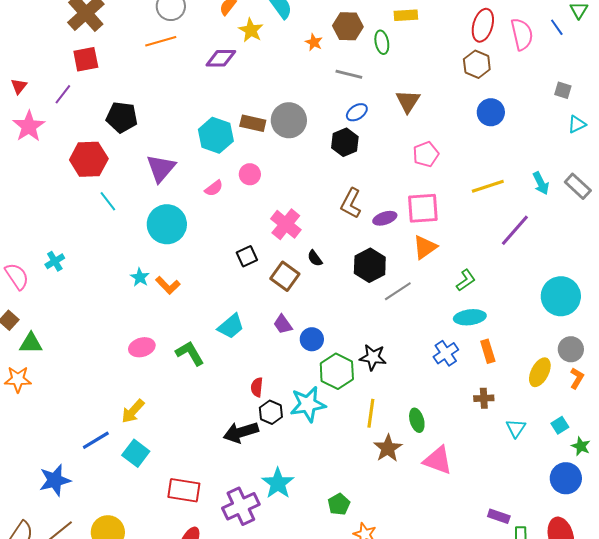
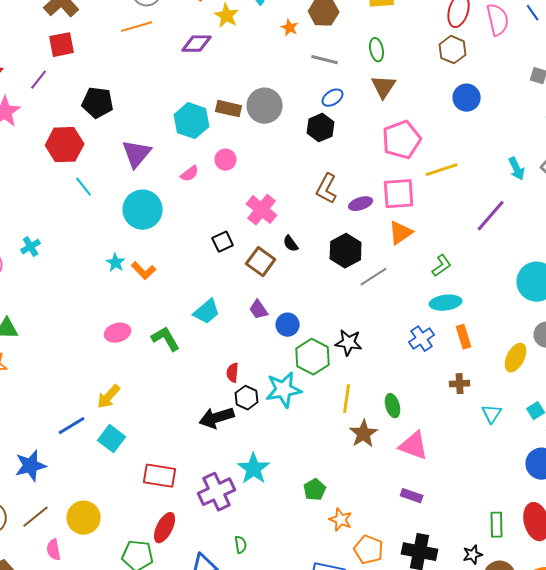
green ellipse: (382, 42) -> (377, 50), moved
pink pentagon: (426, 154) -> (402, 140), size x1.5
yellow line: (488, 186) -> (442, 170), moved
purple rectangle: (499, 516) -> (412, 496), moved

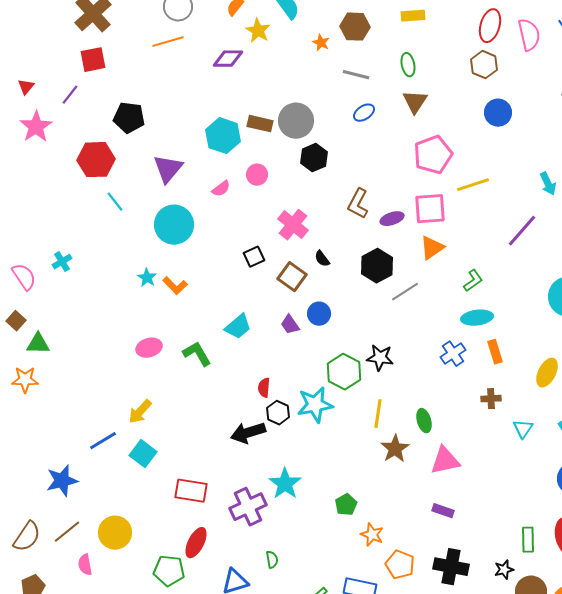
black hexagon: (321, 128) -> (314, 158), moved
blue circle: (288, 325) -> (319, 314), moved
pink triangle: (414, 446) -> (445, 461), turned -32

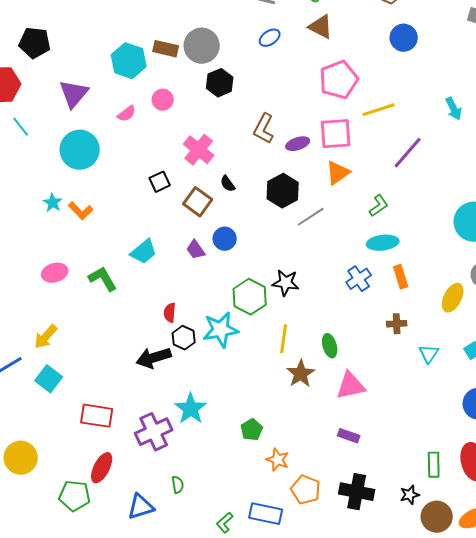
brown triangle: (415, 102) -> (321, 27), turned -36
purple line: (522, 231) -> (408, 153), moved

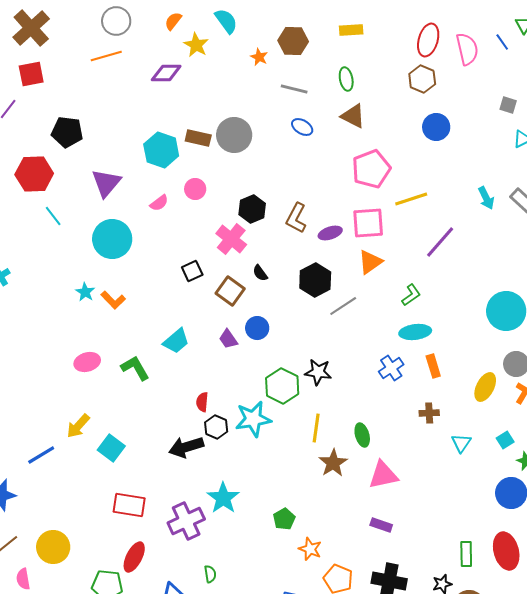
blue ellipse: (270, 38) -> (302, 127), turned 65
black hexagon: (220, 83) -> (252, 209), moved
cyan square: (49, 379) -> (111, 448), moved

